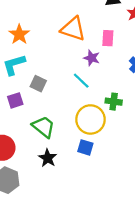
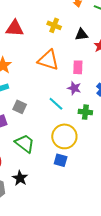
purple star: (92, 58) -> (74, 88), moved
green cross: (114, 102) -> (85, 112), moved
black star: (48, 158) -> (20, 178), moved

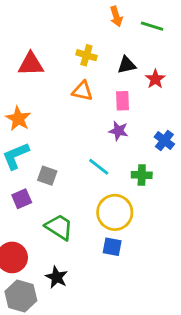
orange triangle: (48, 60) -> (82, 91), moved, size x0.7
pink rectangle: (78, 67) -> (123, 101), moved
purple star: (74, 88) -> (118, 131), moved

